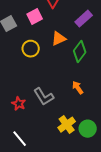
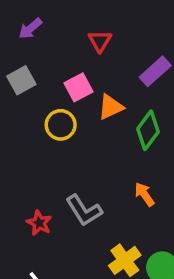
pink square: (35, 17) -> (78, 87), moved

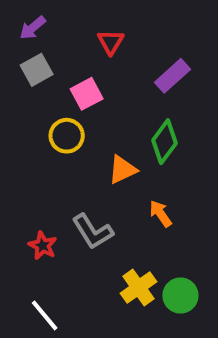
gray square: (21, 80) -> (37, 70), moved
orange triangle: (111, 107) -> (123, 170), moved

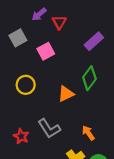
purple arrow: (33, 28) -> (39, 14), moved
yellow circle: (67, 136) -> (26, 85), moved
orange arrow: (160, 214) -> (88, 133), moved

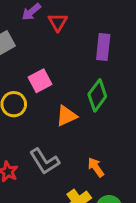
purple rectangle: (94, 41) -> (103, 47), turned -42
pink square: (46, 51) -> (40, 81), moved

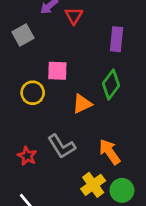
pink square: (40, 81) -> (57, 71), turned 30
orange arrow: (96, 167) -> (110, 152), size x1.4

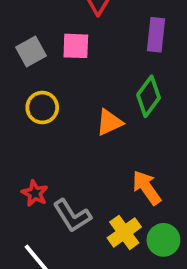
gray square: (23, 35) -> (31, 52), moved
pink square: (57, 71) -> (76, 46), moved
gray L-shape: (61, 146) -> (72, 216), moved

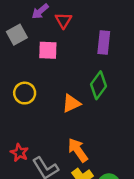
gray square: (31, 52) -> (17, 35), moved
orange arrow: (147, 188) -> (78, 150), moved

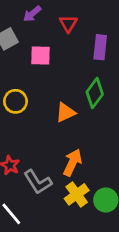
red triangle: (64, 20) -> (68, 24), moved
orange arrow: (78, 150) -> (72, 162), turned 60

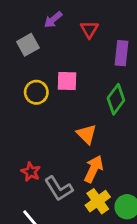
pink square: (40, 56) -> (67, 81), moved
yellow circle: (15, 101) -> (36, 92), moved
orange triangle: (66, 112) -> (87, 134), moved, turned -50

